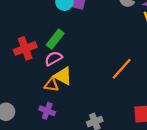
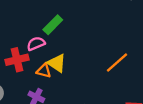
red cross: (25, 48) -> (17, 60), moved
pink semicircle: (53, 58) -> (36, 44), moved

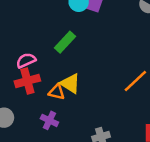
pink semicircle: (36, 44) -> (26, 60), moved

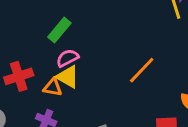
pink semicircle: (26, 60) -> (68, 58), moved

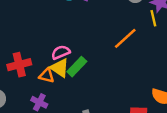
green rectangle: (59, 30) -> (77, 67), moved
orange line: (142, 70) -> (125, 38), moved

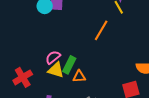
orange triangle: (47, 76) -> (79, 76), moved

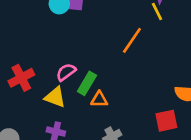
yellow triangle: (56, 70) -> (55, 97), moved
red cross: (23, 77) -> (21, 78), moved

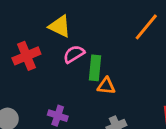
green rectangle: (87, 83) -> (95, 68), turned -30
yellow triangle: (55, 97) -> (60, 26), moved

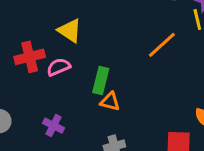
pink semicircle: (74, 54) -> (59, 67), moved

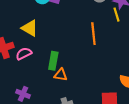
orange line: (162, 45) -> (93, 34), turned -50

